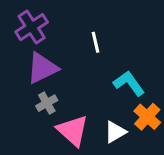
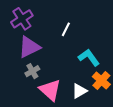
white line: (96, 42) -> (66, 29), turned 40

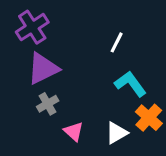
white line: (66, 29) -> (117, 42), moved
pink triangle: (50, 90) -> (74, 131), size x0.6

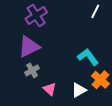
purple cross: (32, 27) -> (36, 16), moved
white line: (117, 42) -> (95, 11), moved

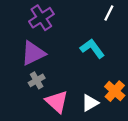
cyan L-shape: (88, 57) -> (92, 48), moved
pink triangle: (50, 89) -> (57, 102), size x1.5

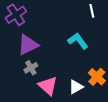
white line: (109, 13) -> (92, 11), turned -40
purple cross: (41, 18) -> (16, 15), moved

